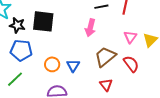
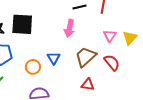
blue triangle: (73, 66) -> (54, 58), moved
red triangle: (106, 85) -> (88, 85), turned -40

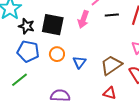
pink arrow: (69, 28) -> (83, 19), moved
orange circle: (33, 67) -> (57, 54), moved

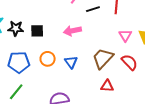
pink arrow: (83, 19) -> (72, 31), moved, turned 72
black square: (53, 25) -> (37, 31), size x0.6
black star: (26, 26) -> (16, 28), moved

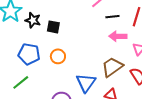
pink arrow: (72, 31) -> (118, 36), moved
blue triangle: (71, 62) -> (86, 83), moved, size x1.5

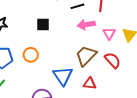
black square: (53, 27) -> (43, 25), moved

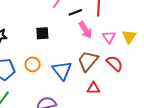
pink arrow: (86, 25) -> (85, 30), turned -108
blue triangle: (63, 76) -> (62, 70), moved

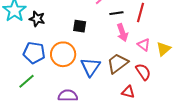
pink triangle: (109, 37) -> (144, 45), turned -32
orange circle: (33, 64) -> (63, 54), size x1.6
red triangle: (94, 88) -> (128, 92), moved

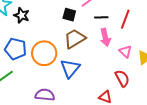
black square: (80, 26) -> (69, 15), moved
brown trapezoid: (118, 63) -> (75, 39), moved

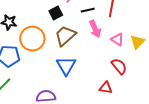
black square: (69, 15) -> (56, 13), turned -32
orange circle: (44, 53) -> (32, 39), moved

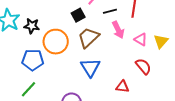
red triangle: (106, 88) -> (122, 87), moved

